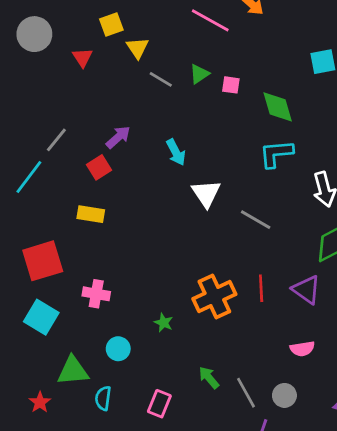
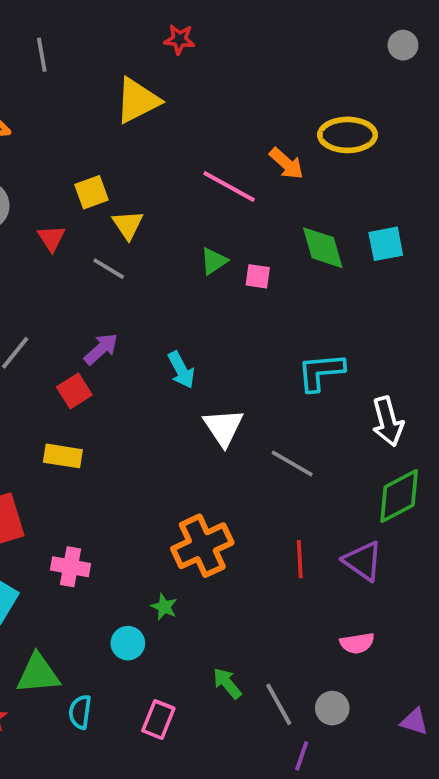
gray line: (161, 79) -> (109, 269), moved
green diamond: (278, 107) -> (323, 248), moved
orange cross: (214, 297) -> (202, 546), moved
cyan circle: (118, 349) -> (128, 643), moved

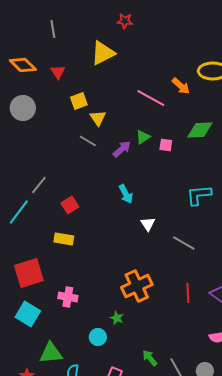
red triangle: (51, 238) -> (58, 72), moved
green diamond: (323, 248) -> (200, 130), turned -76
purple arrow: (101, 349) -> (122, 149), moved
white triangle: (223, 427) -> (148, 224), size x0.7

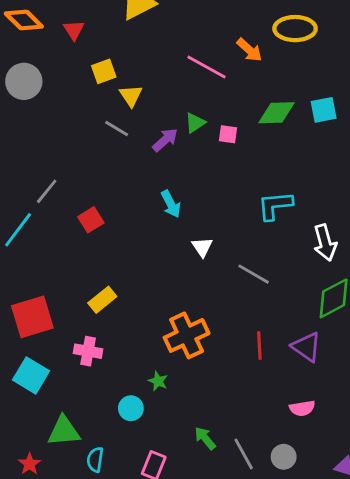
yellow rectangle: (64, 239) -> (102, 300), moved, turned -48

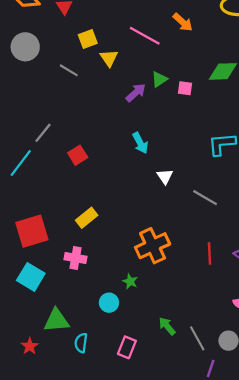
orange arrow: (249, 50) -> (183, 22), moved
pink line: (207, 67) -> (145, 36), moved
gray line: (117, 128) -> (69, 70), moved

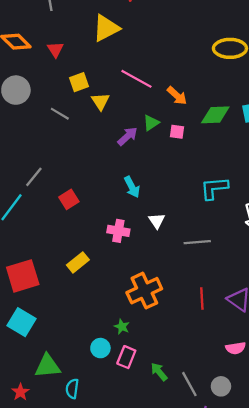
orange arrow: (183, 22) -> (177, 96), moved
gray line: (205, 198) -> (197, 242), turned -35
pink cross: (75, 258) -> (118, 231), moved
pink rectangle: (127, 347) -> (126, 357), moved

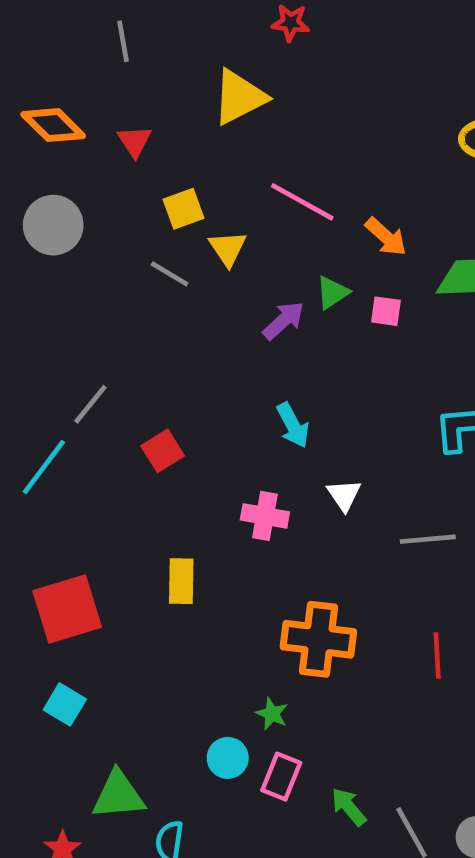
gray line: (60, 114) -> (170, 274), moved
yellow rectangle: (78, 262) -> (181, 581), turned -50
orange cross: (144, 291) -> (318, 639), turned 32
cyan square: (22, 322) -> (65, 704), size x0.7

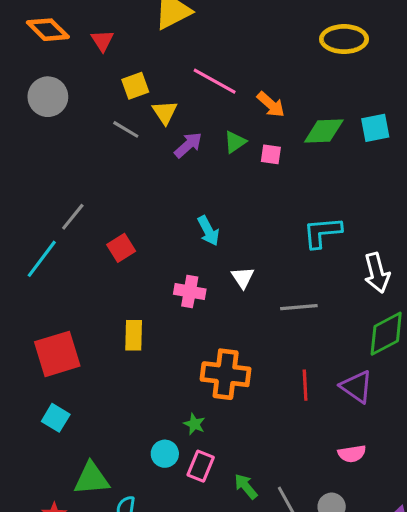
purple arrow: (284, 320) -> (188, 145), moved

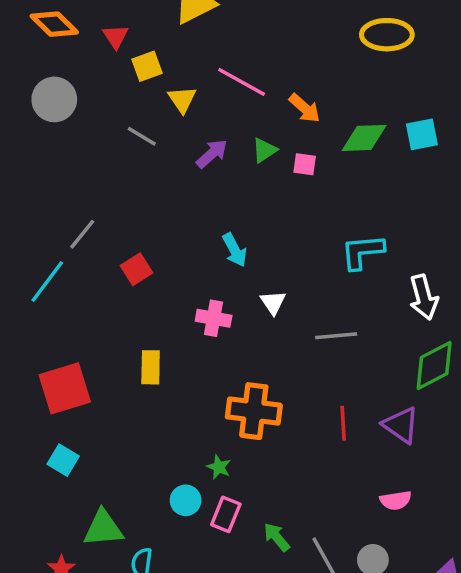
yellow square: (135, 86) -> (147, 66), moved
yellow triangle: (165, 112) -> (182, 99), moved

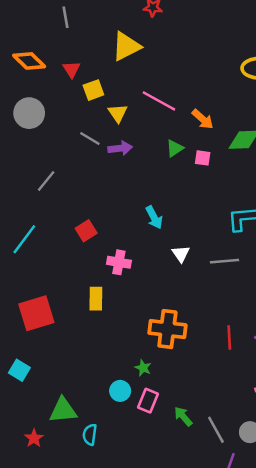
purple arrow: (212, 154) -> (120, 148), moved, turned 35
gray line: (82, 234) -> (46, 181), moved
pink cross: (214, 318) -> (119, 262), moved
gray line: (336, 336) -> (224, 261), moved
cyan square: (63, 460) -> (19, 370), moved

